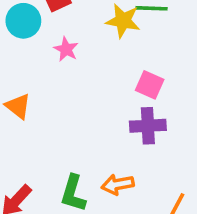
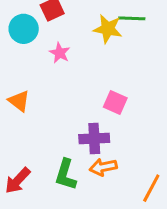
pink square: (150, 85) -> (115, 102), moved
purple cross: (148, 126) -> (94, 139), moved

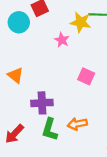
pink star: (60, 53) -> (62, 40), moved
purple cross: (94, 139) -> (42, 103), moved

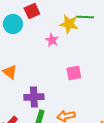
pink square: (86, 76) -> (74, 73), turned -35

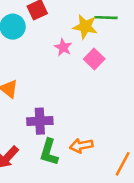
pink square: (74, 73) -> (94, 59), moved, turned -35

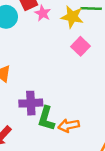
pink star: (63, 47) -> (43, 13), moved
green L-shape: (49, 152) -> (46, 118), moved

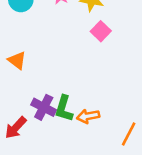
purple cross: (31, 103) -> (44, 107), moved, turned 30

